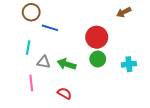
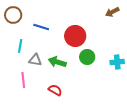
brown circle: (31, 12) -> (13, 15), moved
red circle: (97, 37) -> (75, 36), moved

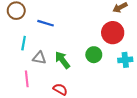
red circle: (75, 36) -> (113, 33), moved
green arrow: (57, 62) -> (62, 60), turned 36

